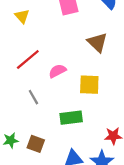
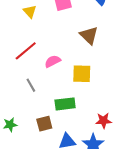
yellow triangle: (22, 16) -> (30, 11), moved
brown square: (36, 144) -> (44, 124), moved, turned -35

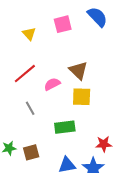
brown triangle: (89, 35) -> (78, 70), moved
brown square: (44, 124) -> (31, 152), moved

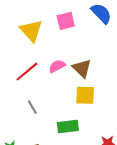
yellow triangle: (29, 34) -> (31, 31), size x1.6
pink semicircle: (52, 84) -> (57, 66), moved

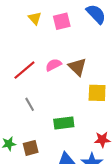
yellow triangle: (31, 31) -> (35, 18), moved, size x0.6
yellow square: (85, 95) -> (97, 93), moved

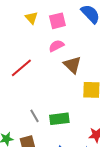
pink semicircle: (53, 65) -> (56, 46), moved
gray line: (30, 104) -> (34, 116), moved

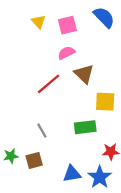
red line: (21, 68) -> (49, 84), moved
green rectangle: (59, 119) -> (85, 127), moved

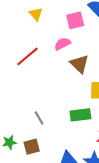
pink square: (67, 25) -> (75, 20), moved
red line: (49, 84) -> (27, 56), moved

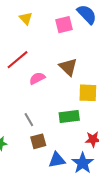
pink semicircle: (62, 44) -> (37, 78), moved
brown square: (32, 147) -> (38, 141), moved

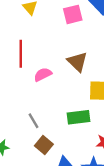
red line: (18, 60) -> (21, 54), turned -50
brown square: (38, 141) -> (44, 145), turned -35

